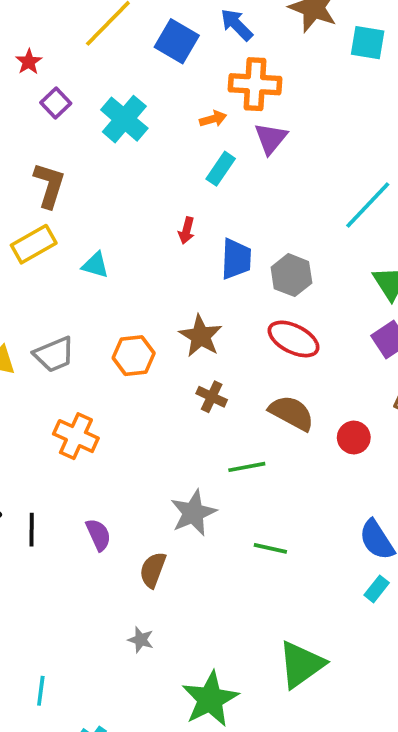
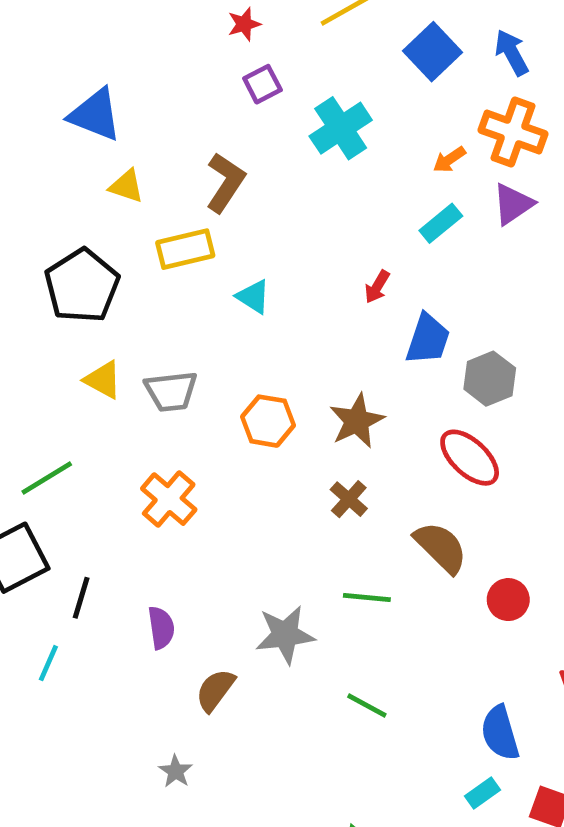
orange arrow: (213, 119) -> (449, 160), turned 145
cyan line: (41, 691) -> (48, 663), moved

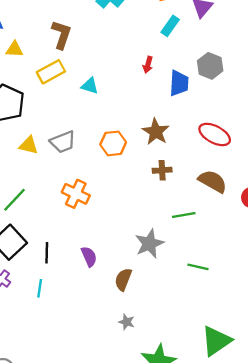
gray hexagon: (490, 379) -> (210, 66), moved
brown cross: (349, 499) -> (162, 170), turned -30
gray star: (176, 771) -> (127, 322), moved

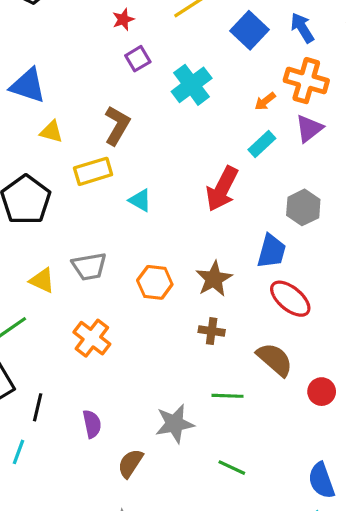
red arrow: (148, 65) -> (222, 189), size x2.0
blue trapezoid: (179, 83) -> (272, 251), moved
yellow triangle: (29, 145) -> (42, 280), moved

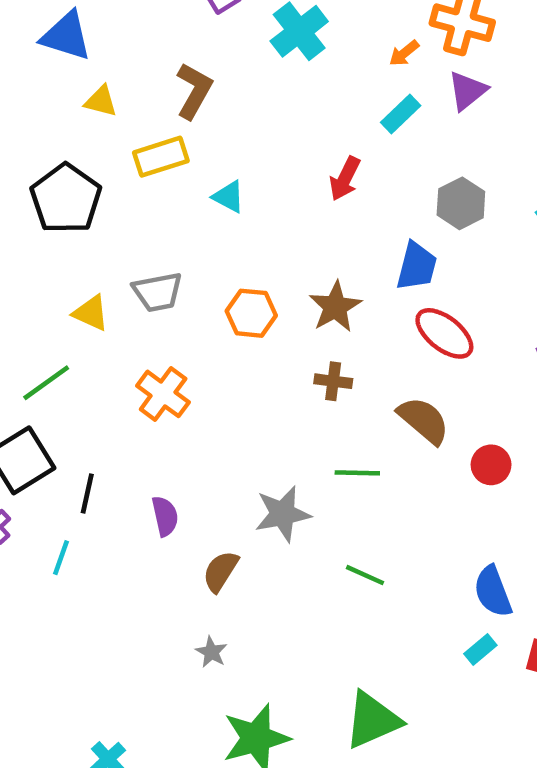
red arrow: (222, 189) -> (345, 179), size x0.7

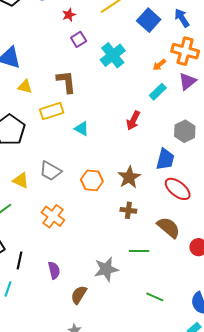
brown L-shape: (194, 91) -> (66, 82), turned -35
gray trapezoid: (158, 292) -> (50, 171), turned 40
green line: (365, 575) -> (155, 297), moved

